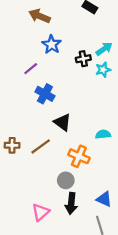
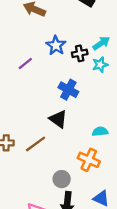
blue star: (52, 44) -> (56, 45), moved
blue cross: (45, 94) -> (68, 90), moved
orange cross: (79, 156) -> (89, 160), moved

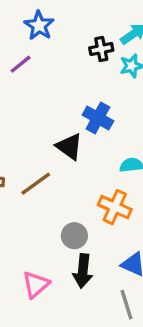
blue star: (56, 45) -> (39, 25), moved
blue cross: (68, 90) -> (98, 118), moved

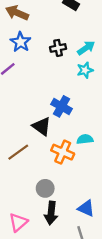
black cross: (101, 49) -> (58, 48), moved
orange cross: (115, 207) -> (63, 152), moved

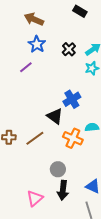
black cross: (58, 48) -> (69, 49), turned -32
blue cross: (62, 106) -> (72, 99), turned 30

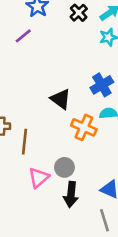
blue cross: (72, 99) -> (102, 85), moved
brown line: (35, 138) -> (25, 142), moved, turned -48
pink triangle: (35, 198) -> (39, 178), moved

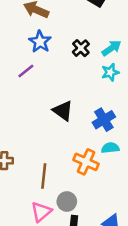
black triangle: (61, 99) -> (63, 111), moved
brown line: (25, 142) -> (44, 176), moved

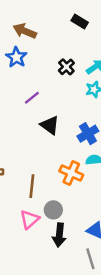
blue star: (40, 42) -> (16, 57), moved
purple line: (26, 71) -> (32, 98), moved

